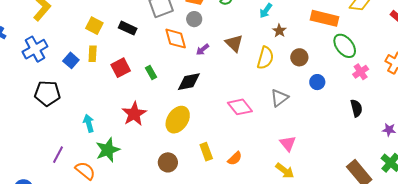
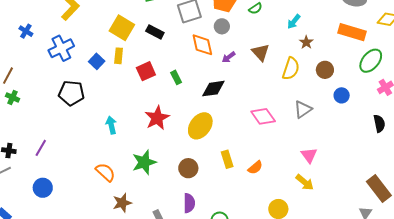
yellow square: (94, 26) -> (122, 28), size x1.4
green ellipse: (345, 46) -> (371, 61), turned 75
green star: (108, 150) -> (144, 162), moved
purple line: (58, 155) -> (41, 148), moved

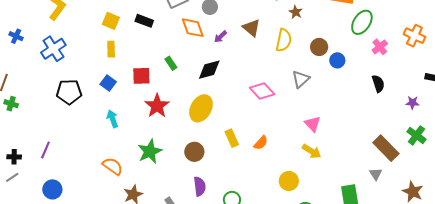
yellow square: (122, 28) -> (111, 21), size x0.7
blue square: (97, 61) -> (108, 83), moved
brown circle: (325, 70) -> (319, 47), moved
red square: (146, 71) -> (141, 76), moved, turned 30

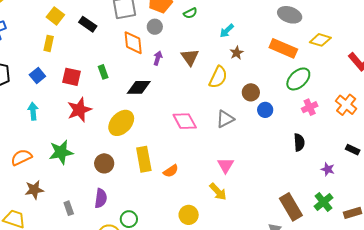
purple arrow: (220, 37) -> (158, 58), turned 136
yellow rectangle: (232, 138) -> (144, 159), size x1.4
orange semicircle: (113, 166) -> (21, 157), turned -75

